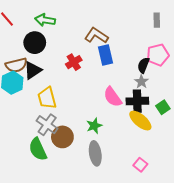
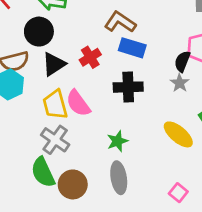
blue rectangle: (106, 55) -> (132, 48), turned -60
black triangle: (33, 70) -> (54, 64), moved
pink semicircle: (113, 97) -> (78, 103), moved
black cross: (137, 101) -> (128, 87), moved
brown circle: (62, 137) -> (73, 184), moved

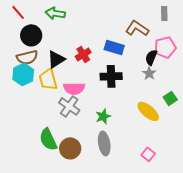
brown L-shape: (120, 22) -> (137, 28), moved
black circle: (39, 32) -> (31, 35), moved
pink semicircle: (78, 103) -> (74, 88), turned -55
yellow trapezoid: (55, 105) -> (48, 79), moved
gray cross: (55, 140) -> (69, 106), moved

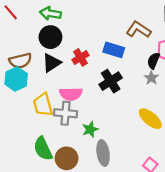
black circle: (31, 35) -> (50, 37), moved
black cross: (111, 76) -> (111, 81), turned -30
yellow trapezoid: (48, 79) -> (43, 105), moved
gray cross: (69, 106) -> (65, 113), turned -30
green star: (103, 116) -> (90, 129), moved

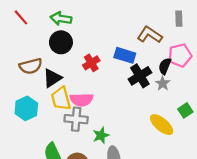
black triangle: (52, 63) -> (52, 78), moved
cyan hexagon: (16, 79) -> (26, 108), moved
black cross: (111, 81) -> (140, 76), moved
yellow trapezoid: (43, 105) -> (61, 99), moved

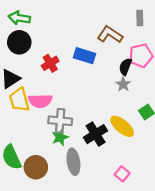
black cross: (140, 76) -> (96, 134), moved
gray cross: (76, 119) -> (60, 121), moved

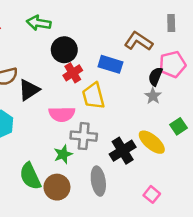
black circle: (19, 42) -> (64, 50), moved
yellow trapezoid: (19, 100) -> (93, 96), moved
green star: (60, 137) -> (63, 154), moved

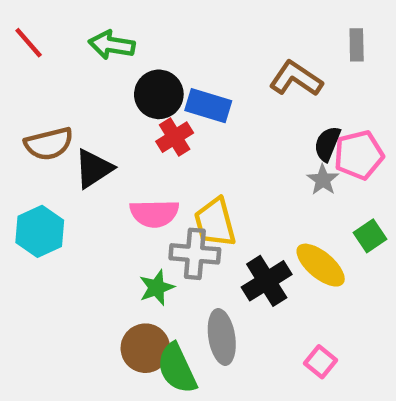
blue rectangle: (110, 64) -> (208, 106), moved
pink pentagon: (172, 64) -> (359, 155), moved
yellow trapezoid: (93, 96) -> (215, 222), moved
green semicircle: (30, 176) -> (177, 368), moved

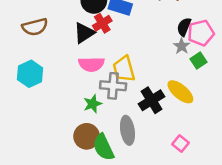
black triangle: (94, 168) -> (84, 33), moved
green square: (370, 236) -> (198, 61), moved

